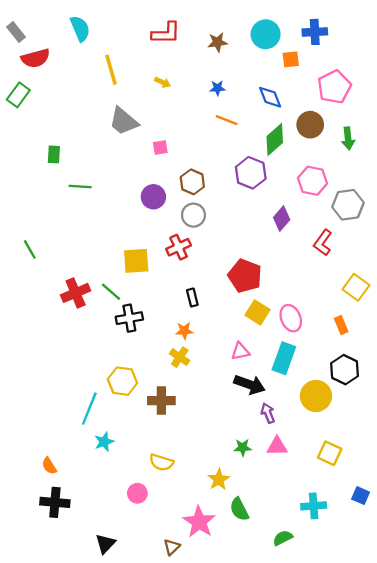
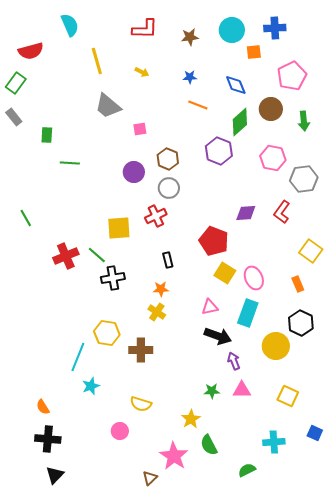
gray rectangle: (16, 32) -> (14, 117), moved
purple diamond: (282, 219) -> (246, 213), moved, turned 45
black triangle: (105, 544) -> (55, 475), moved

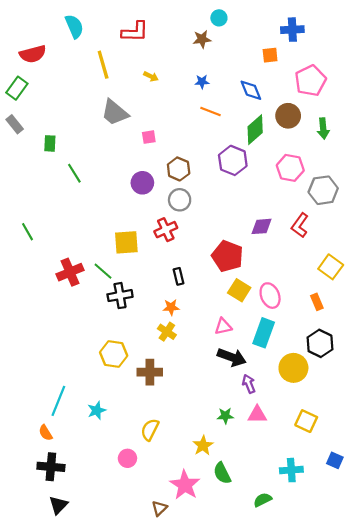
red L-shape: (145, 29) -> (135, 32), moved
cyan circle: (232, 30) -> (219, 18), moved, size x0.6
green line: (70, 163) -> (74, 173), turned 54
cyan line: (78, 357) -> (58, 401), moved
yellow semicircle: (141, 404) -> (150, 430), turned 100

